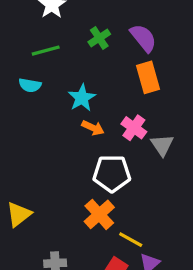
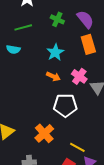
green cross: (99, 38) -> (57, 19), turned -32
cyan star: (82, 98) -> (55, 52), moved
orange cross: (99, 214) -> (44, 133), moved

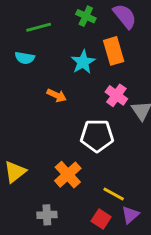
orange rectangle: (88, 44) -> (114, 51), moved
orange arrow: (53, 76) -> (57, 95), moved

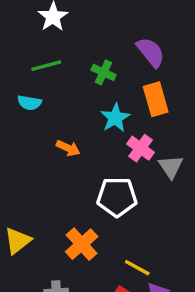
green cross: (86, 16) -> (103, 72), moved
orange rectangle: (114, 51) -> (156, 99), moved
cyan star: (83, 62) -> (115, 118), moved

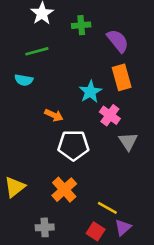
green cross: (103, 72) -> (81, 25), moved, turned -30
gray triangle: (171, 167) -> (128, 141), moved
white pentagon: (117, 197) -> (73, 145), moved

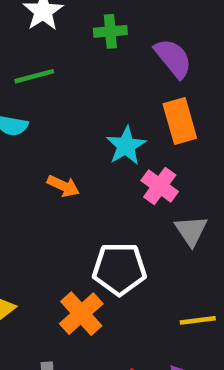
white pentagon: (73, 145) -> (119, 269), moved
yellow line: (107, 208) -> (198, 320), moved, turned -36

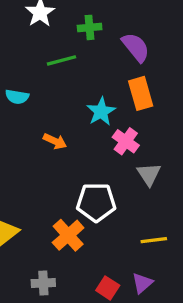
green line: (34, 76) -> (62, 60), moved

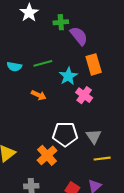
purple semicircle: (136, 47) -> (79, 36), moved
green line: (62, 60) -> (43, 63), moved
gray triangle: (149, 174) -> (94, 136), moved

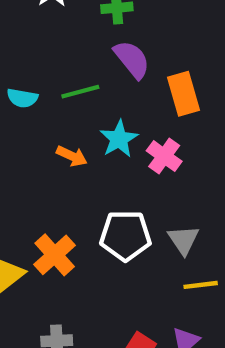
purple semicircle: (79, 36) -> (132, 59), moved
cyan star: (68, 76) -> (119, 139), moved
orange cross: (47, 155) -> (55, 255), moved

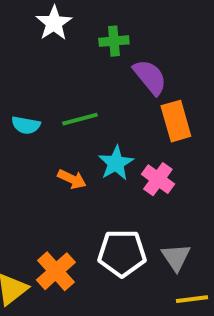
purple semicircle: (132, 59) -> (150, 77), moved

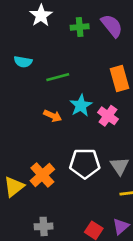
purple semicircle: (150, 77) -> (112, 26), moved
cyan semicircle: (26, 125) -> (23, 62), moved

